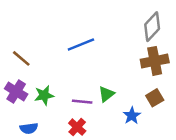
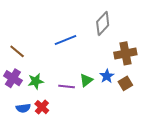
gray diamond: (152, 27) -> (103, 23), moved
blue star: (132, 116) -> (107, 76), moved
red cross: (77, 127) -> (42, 107), moved

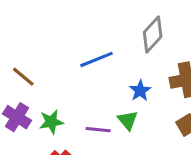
blue star: (107, 76) -> (140, 91), moved
green triangle: (86, 80) -> (128, 120), turned -32

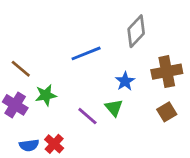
green star: (51, 122) -> (46, 95), moved
purple line: (98, 130) -> (87, 116), turned 35

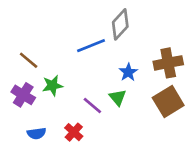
gray diamond: (136, 31) -> (120, 24), moved
brown square: (167, 112) -> (168, 101), size x1.6
red cross: (54, 144) -> (74, 132), moved

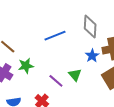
gray diamond: (120, 24) -> (90, 27), moved, turned -40
blue star: (128, 72) -> (92, 56), moved

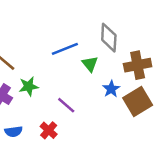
blue star: (92, 56) -> (111, 89), moved
green triangle: (75, 75) -> (90, 64), moved

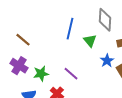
blue line: (65, 49) -> (70, 29), turned -55
green star: (29, 86) -> (41, 74), moved

